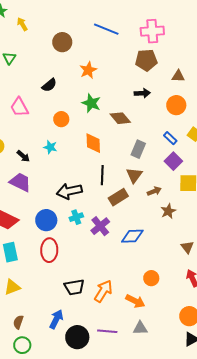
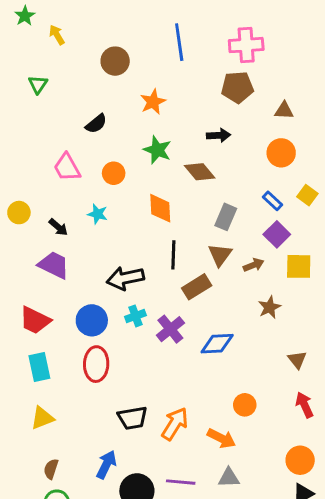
blue line: (106, 29) -> (179, 42), turned 60
black arrow: (142, 93) -> (219, 135), moved
pink trapezoid: (19, 107) -> (67, 167), moved
brown arrow: (154, 191) -> (253, 265), moved

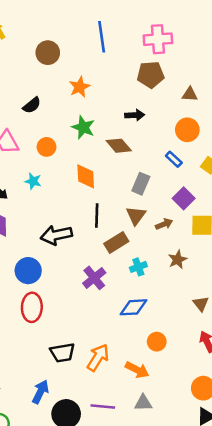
blue rectangle: (272, 201) -> (174, 159), moved
cyan cross: (135, 316) -> (138, 267), moved
blue diamond: (217, 344) -> (133, 307), moved

